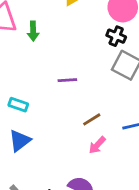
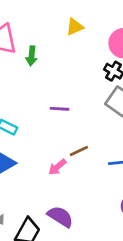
pink arrow: (97, 145) -> (57, 167), moved

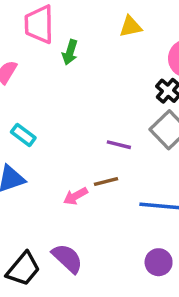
purple line: (60, 109) -> (119, 145), moved

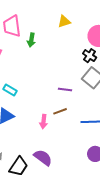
pink arrow: (75, 196) -> (44, 122), turned -48

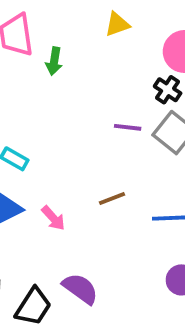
purple line: (65, 90) -> (128, 127), moved
pink arrow: (44, 122) -> (53, 218), moved, turned -48

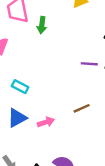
pink arrow: (53, 218) -> (46, 122), turned -63

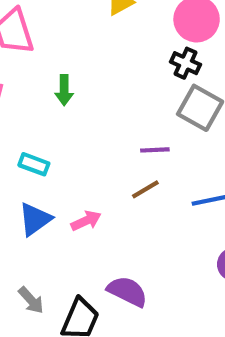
green arrow: (42, 25) -> (64, 90), moved
purple line: (89, 64) -> (155, 150), moved

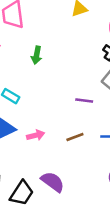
brown line: (145, 189) -> (75, 137), moved

